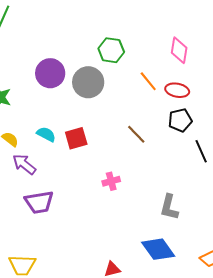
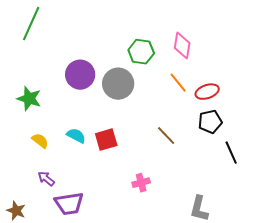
pink diamond: (179, 50) -> (182, 46), moved
red ellipse: (177, 90) -> (207, 92), turned -30
purple arrow: (24, 164) -> (46, 179), moved, size x0.7

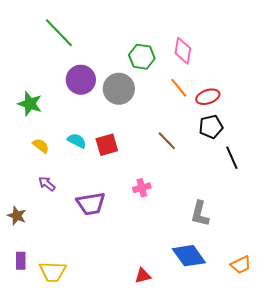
green line: (31, 24) -> (59, 33), moved, turned -68
purple trapezoid: (69, 204) -> (91, 204), moved

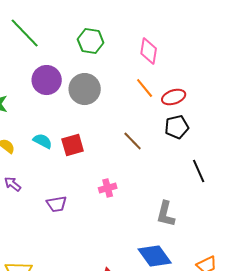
green hexagon: (142, 57) -> (91, 41), moved
black line: (232, 158) -> (199, 171), moved
purple trapezoid: (91, 204) -> (57, 204), size x0.7

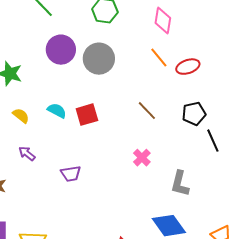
black pentagon: (177, 127) -> (194, 114), moved
pink cross: (108, 188) -> (142, 158), moved, turned -30

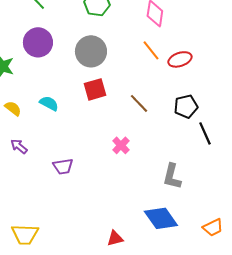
purple circle: (61, 50) -> (38, 42), moved
red square: (87, 115) -> (95, 89), moved
pink cross: (142, 158) -> (121, 145), moved

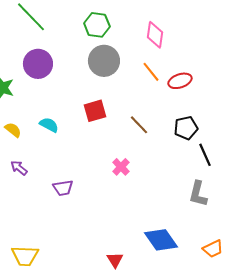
gray circle: (91, 51) -> (104, 61), moved
gray L-shape: (172, 176) -> (198, 194), moved
red triangle: (115, 238) -> (115, 260), turned -48

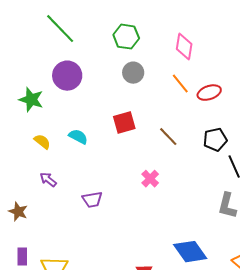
gray circle: (104, 61) -> (133, 73), size x0.7

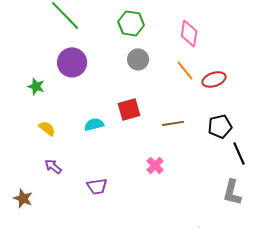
green star: (31, 100) -> (36, 86), size x0.7
cyan semicircle: (78, 137) -> (94, 124), moved, turned -42
brown line: (168, 137) -> (173, 123), turned -55

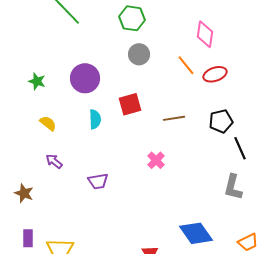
pink diamond: (189, 33) -> (205, 34), moved
purple circle: (72, 62) -> (85, 78), moved
cyan semicircle: (94, 124) -> (95, 119), turned 102

